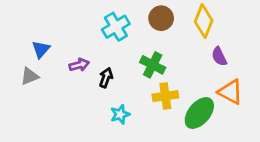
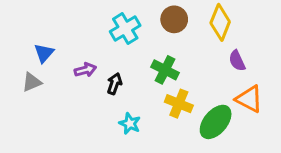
yellow cross: (165, 96) -> (179, 104), turned 30
cyan star: (120, 114) -> (130, 123), turned -30

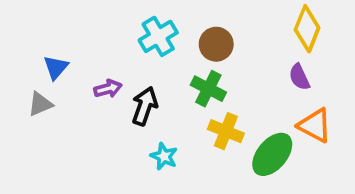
brown circle: (174, 19) -> (216, 44), moved
yellow diamond: (220, 22) -> (307, 29), moved
black arrow: (114, 84) -> (145, 106), size x1.4

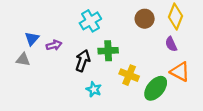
brown circle: (216, 44) -> (145, 19), moved
purple arrow: (108, 89) -> (54, 45), moved
green cross: (208, 89) -> (108, 51), moved, turned -30
gray triangle: (40, 104) -> (23, 60), turned 32

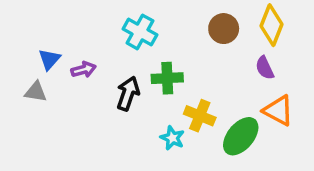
cyan cross: (90, 21) -> (140, 32), turned -30
cyan star: (94, 89) -> (172, 138), moved

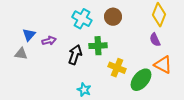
brown circle: (224, 29) -> (113, 17), moved
cyan star: (172, 138) -> (84, 90), moved

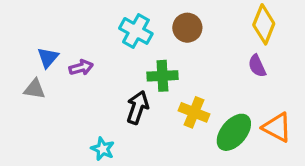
black arrow: (75, 55) -> (138, 107), moved
orange triangle: (163, 65) -> (277, 127), moved
cyan star: (84, 90) -> (103, 149), moved

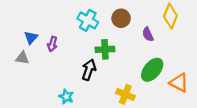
purple semicircle: (257, 66) -> (148, 34), moved
purple arrow: (81, 68) -> (52, 44), turned 120
yellow cross: (194, 112) -> (125, 94), moved
green ellipse: (234, 132) -> (152, 70), moved

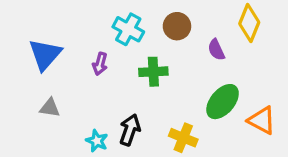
blue triangle: (31, 38) -> (45, 54), size x1.6
purple arrow: (52, 44) -> (100, 64), moved
gray triangle: (22, 58) -> (50, 108), moved
black arrow: (89, 70) -> (130, 130), moved

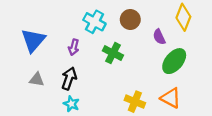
green cross: (153, 72) -> (113, 53), turned 30
green ellipse: (223, 102) -> (174, 61), moved
orange triangle: (262, 120) -> (171, 98), moved
black arrow: (130, 130) -> (69, 78), moved

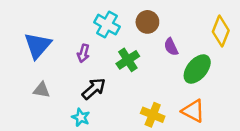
yellow diamond: (183, 17) -> (221, 31), moved
purple semicircle: (159, 37) -> (171, 47), moved
green cross: (113, 53) -> (128, 60), turned 30
black arrow: (69, 78) -> (94, 89), moved, turned 30

